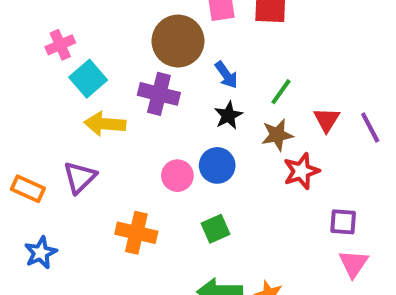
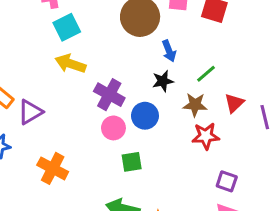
purple cross: (159, 94) -> (109, 95), moved
pink circle: (177, 176) -> (113, 128), moved
purple triangle: (80, 177) -> (30, 112), moved
orange cross: (136, 233) -> (53, 168), moved

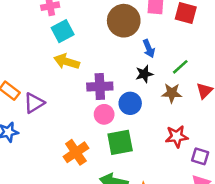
purple cross: (109, 95) -> (100, 87), turned -30
red star: (206, 136) -> (177, 136), moved
green square: (132, 162) -> (120, 142), size x1.5
orange cross: (53, 168) -> (76, 152), moved, turned 30

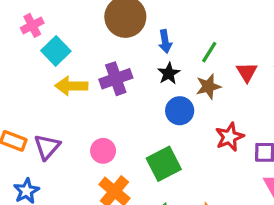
blue arrow: (149, 49) -> (165, 41), turned 30
purple cross: (100, 87) -> (116, 79), moved
blue circle: (130, 103) -> (180, 111), moved
pink circle: (104, 114) -> (103, 151), moved

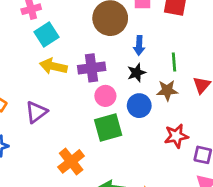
green line: (209, 52) -> (174, 62), turned -48
purple triangle: (47, 147) -> (36, 112), moved
pink circle: (103, 151) -> (105, 96), moved
green square: (164, 164) -> (108, 128), moved

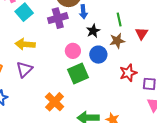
blue arrow: (139, 45) -> (83, 12), moved
yellow arrow: (53, 66) -> (25, 44), moved
purple cross: (92, 68) -> (58, 18), moved

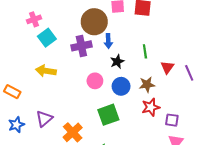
brown star: (117, 41) -> (147, 85), moved
purple triangle: (24, 69) -> (44, 119), moved
green square: (78, 73) -> (108, 115), moved

